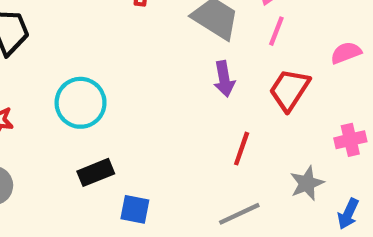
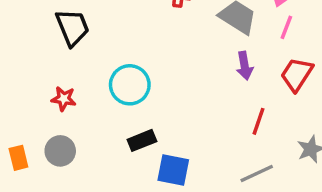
blue square: (135, 209) -> (173, 170), size x1.4

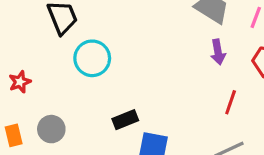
cyan circle: (130, 85) -> (92, 58), moved
red star: (64, 99) -> (20, 82), moved, turned -30

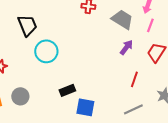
purple arrow: (218, 52) -> (126, 47), turned -133

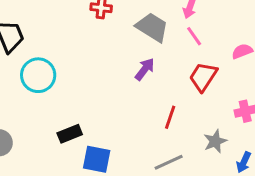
pink line: (150, 25) -> (194, 36), turned -56
purple arrow: (126, 47) -> (145, 69), moved

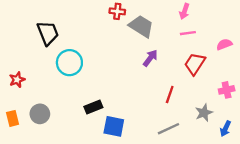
gray trapezoid: (152, 27) -> (141, 26), moved
pink line: (194, 36) -> (188, 33), turned -63

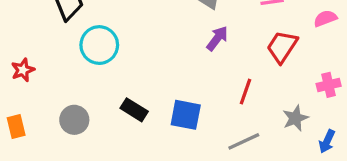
black rectangle: (93, 107) -> (134, 110), turned 54
gray circle: (40, 114) -> (74, 120), moved
blue square: (114, 126) -> (186, 115), moved

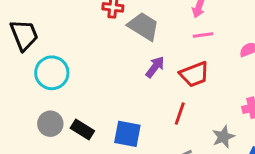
red trapezoid: (282, 47) -> (194, 74), moved, turned -144
gray circle: (74, 120) -> (50, 124), moved

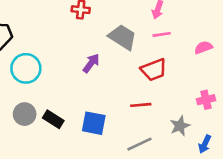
gray trapezoid: (143, 26) -> (122, 37), moved
purple arrow: (155, 67) -> (91, 63), moved
red line: (180, 114) -> (141, 105), turned 66

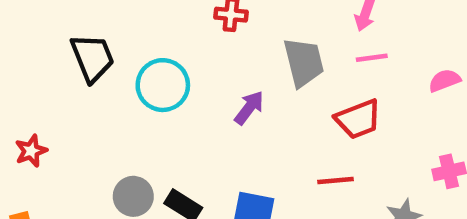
gray trapezoid: (122, 37) -> (304, 62), turned 44
cyan circle: (26, 68) -> (163, 85), moved

